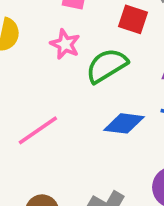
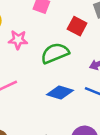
pink star: (65, 44) -> (18, 40), moved, turned -30

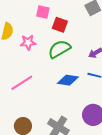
red square: (77, 26) -> (60, 25), moved

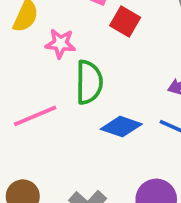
green semicircle: (59, 49) -> (89, 82), moved, turned 110

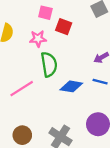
pink star: (60, 43) -> (38, 39), moved

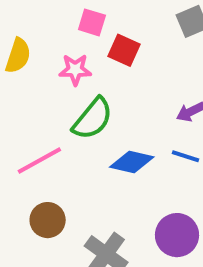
green semicircle: (49, 64) -> (93, 119), turned 45
brown circle: (22, 135) -> (48, 220), moved

